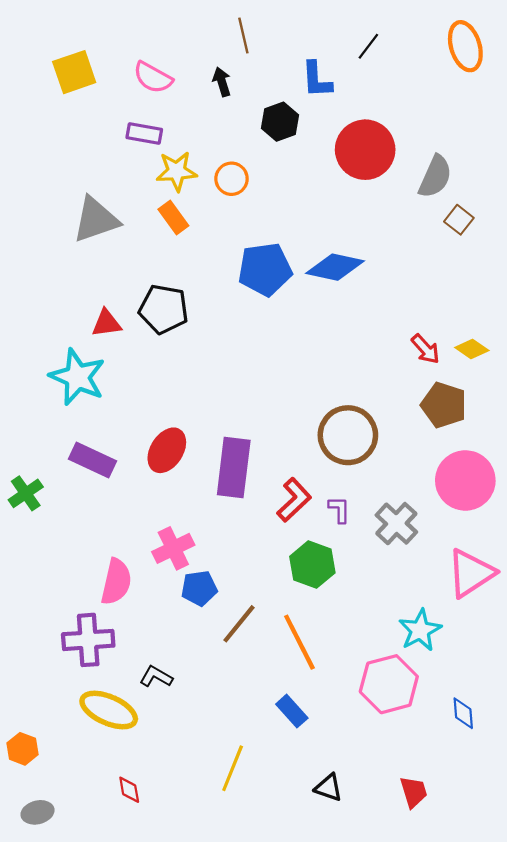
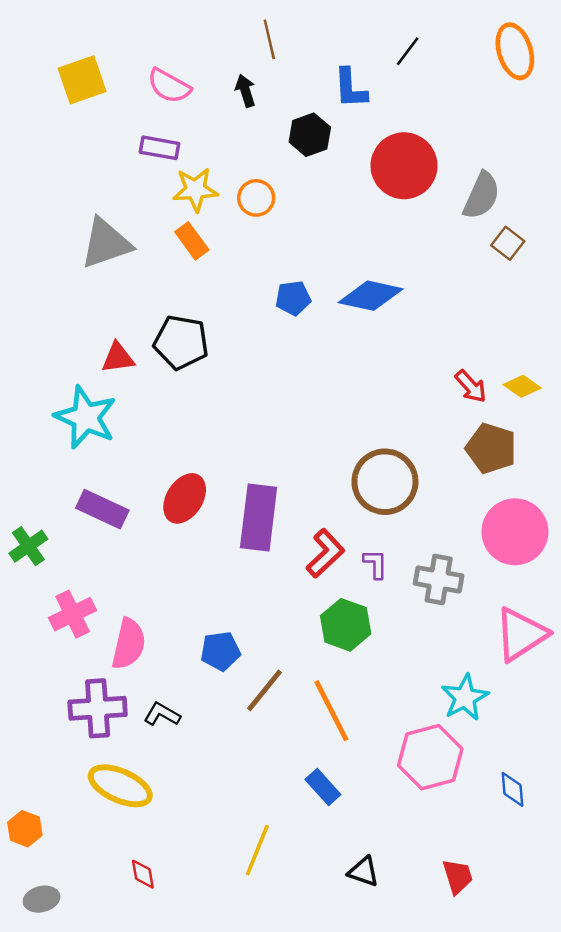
blue pentagon: (265, 269) -> (293, 298), size x0.6
gray cross: (396, 524) -> (439, 580), turned -33
pink cross: (173, 548) -> (73, 614), moved
black L-shape: (156, 677) -> (162, 714), moved

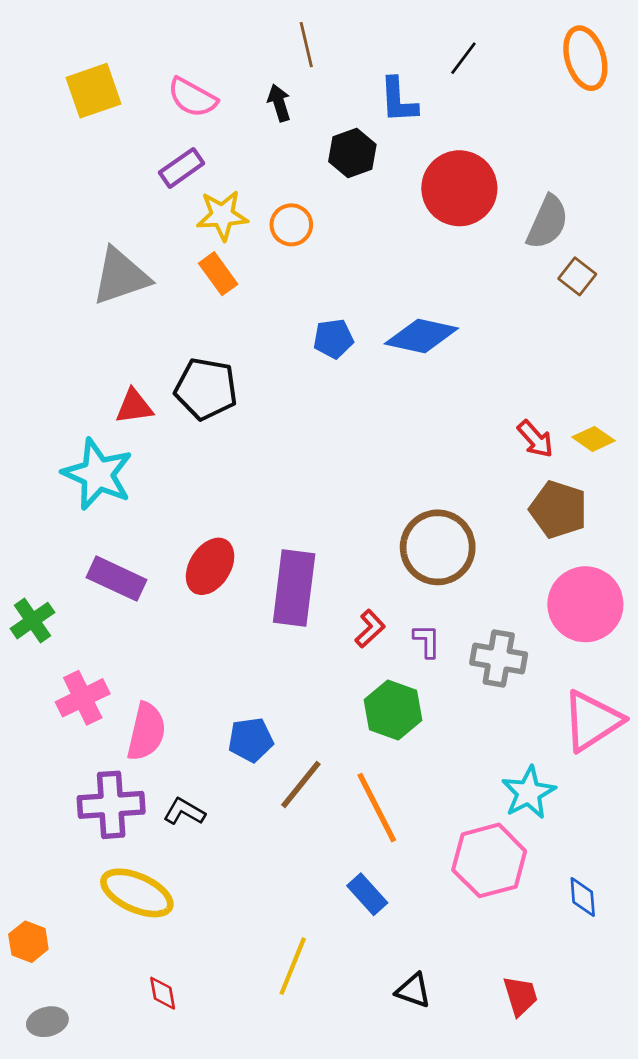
purple rectangle: (160, 148) -> (182, 168), turned -45
red L-shape: (325, 553) -> (370, 629), size x0.7

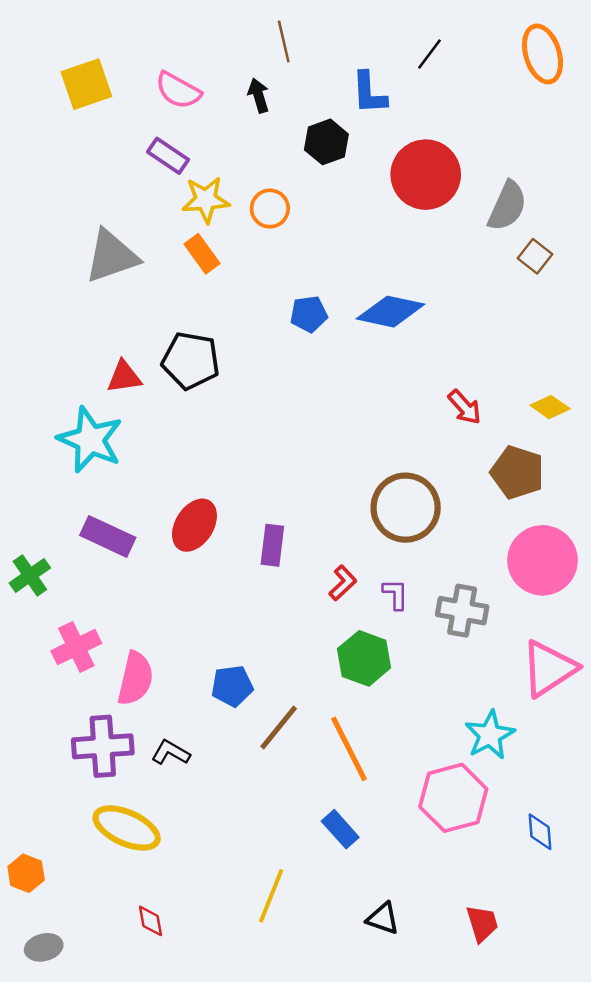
purple rectangle: (182, 168) -> (168, 156), turned 69
red arrow: (535, 439) -> (465, 407), moved
purple rectangle: (294, 588) -> (272, 545), size x0.6

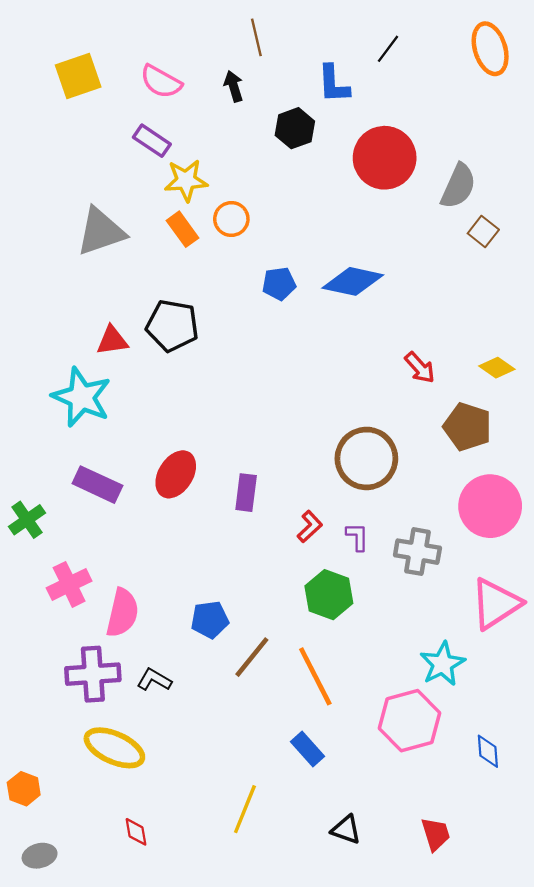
orange circle: (270, 209) -> (231, 219), moved

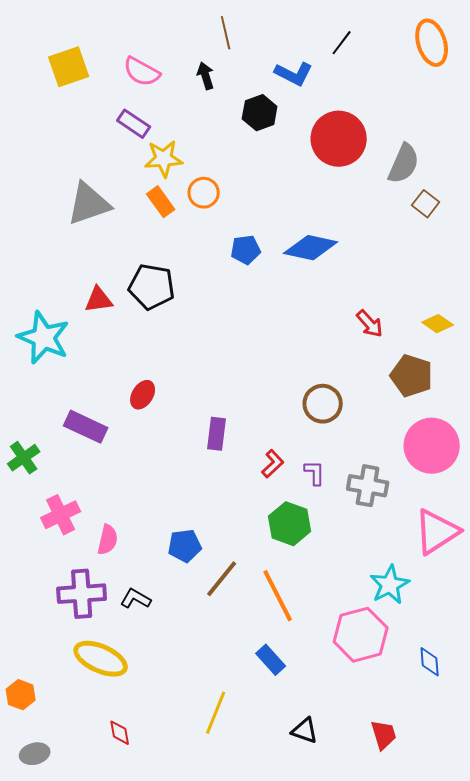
blue L-shape: (333, 84) -> (294, 74), turned -60
cyan star: (82, 397) -> (44, 338), moved
brown circle: (366, 458) -> (323, 404), size x0.7
red ellipse: (176, 474) -> (143, 395), moved, size x0.7
pink semicircle: (122, 613) -> (108, 540), size x0.7

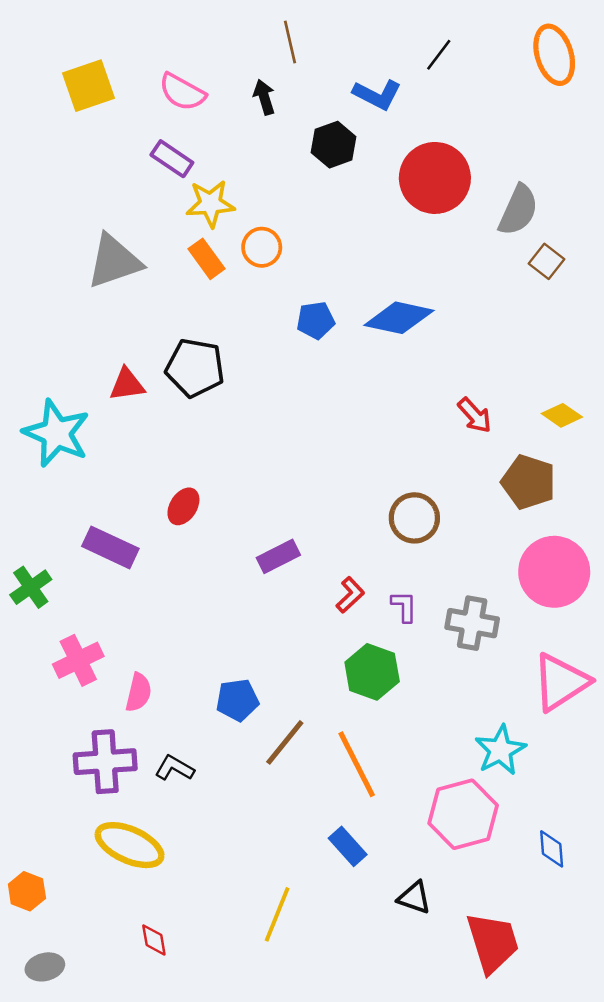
purple rectangle: (217, 434) -> (278, 556), turned 56
black triangle: (305, 731) -> (414, 898), moved
red trapezoid: (384, 735) -> (493, 943), size x1.6

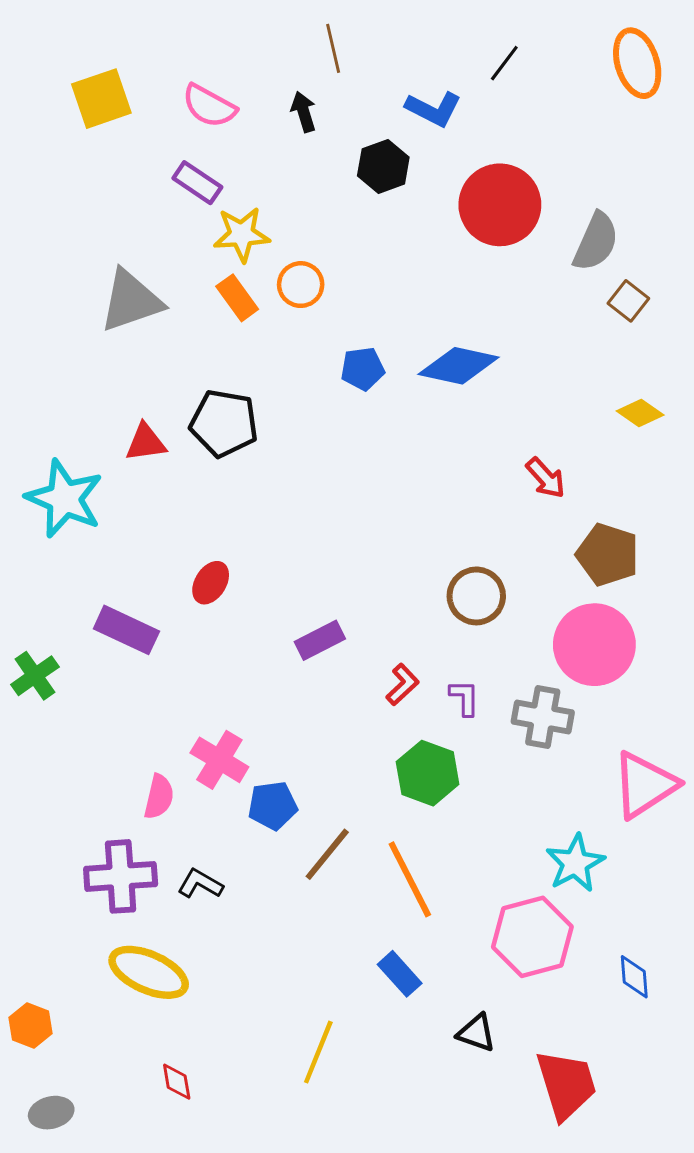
yellow diamond: (562, 415) -> (640, 413), moved
pink circle: (554, 572) -> (594, 645), moved
pink cross: (78, 660) -> (219, 760), moved, turned -33

